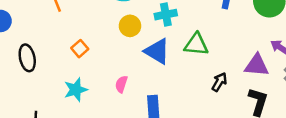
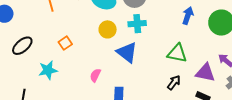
green triangle: (196, 44) -> (177, 53), moved
black ellipse: (27, 58) -> (22, 46), turned 55
cyan star: (76, 90) -> (48, 70), moved

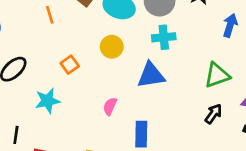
yellow circle: (108, 29) -> (112, 47), moved
blue triangle: (127, 52) -> (151, 75), turned -45
green triangle: (177, 53) -> (217, 75), turned -30

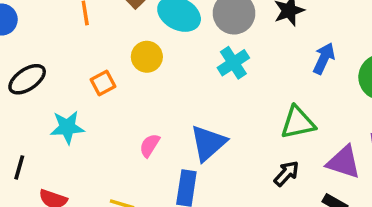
cyan cross: (164, 37) -> (233, 63), turned -35
yellow circle: (112, 47) -> (147, 57), moved
blue triangle: (151, 75) -> (208, 143), moved, turned -40

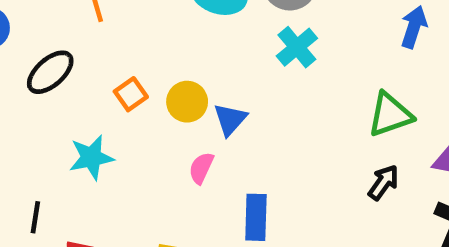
yellow circle: (147, 57) -> (187, 102), moved
black ellipse: (27, 79) -> (50, 72), moved
blue triangle: (208, 143) -> (230, 119), moved, size x0.7

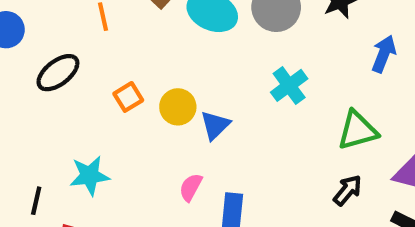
cyan cross: (297, 47) -> (289, 85), moved
cyan star: (91, 157) -> (90, 176), moved
pink semicircle: (201, 168) -> (191, 187), moved

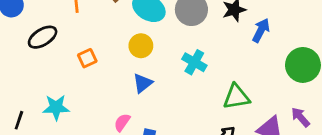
blue arrow: (384, 54) -> (261, 30), moved
cyan cross: (289, 85) -> (194, 62), turned -30
yellow circle: (178, 107) -> (141, 46), moved

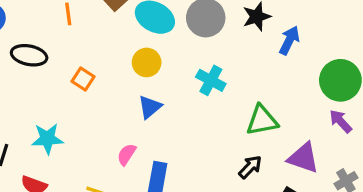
black ellipse: (43, 37) -> (29, 55), turned 44
orange square: (87, 58) -> (83, 79), turned -30
purple arrow: (300, 117) -> (341, 121), moved

